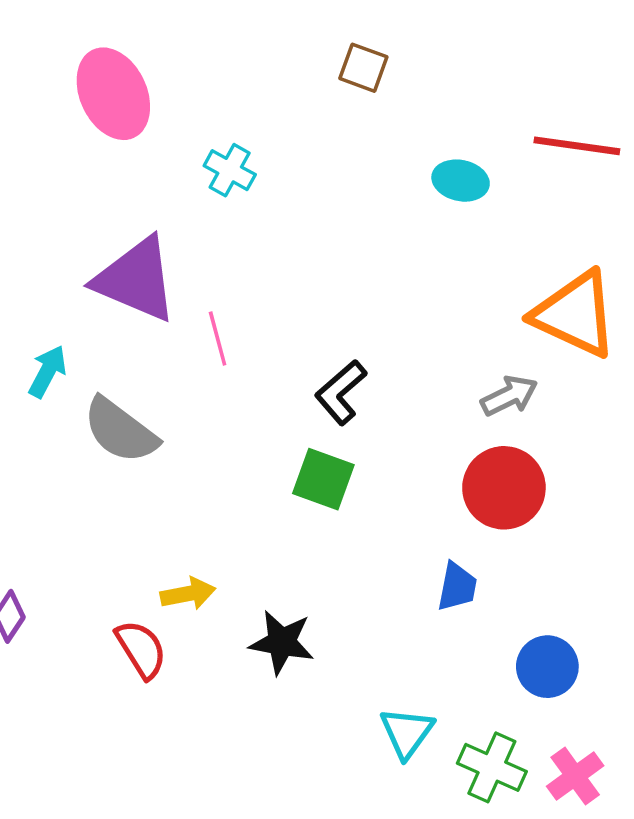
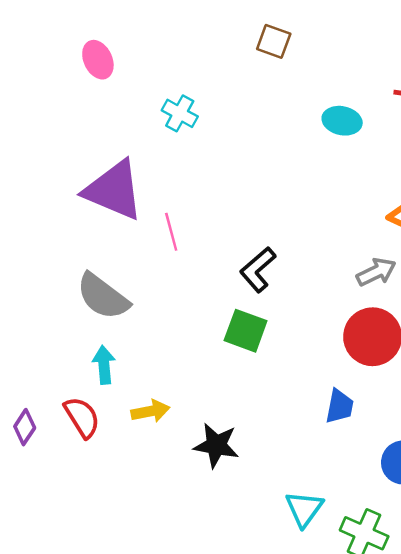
pink ellipse: (113, 94) -> (98, 60), size x0.6
cyan arrow: (47, 371) -> (104, 365), moved, turned -33
red semicircle: (141, 649) -> (82, 417), moved

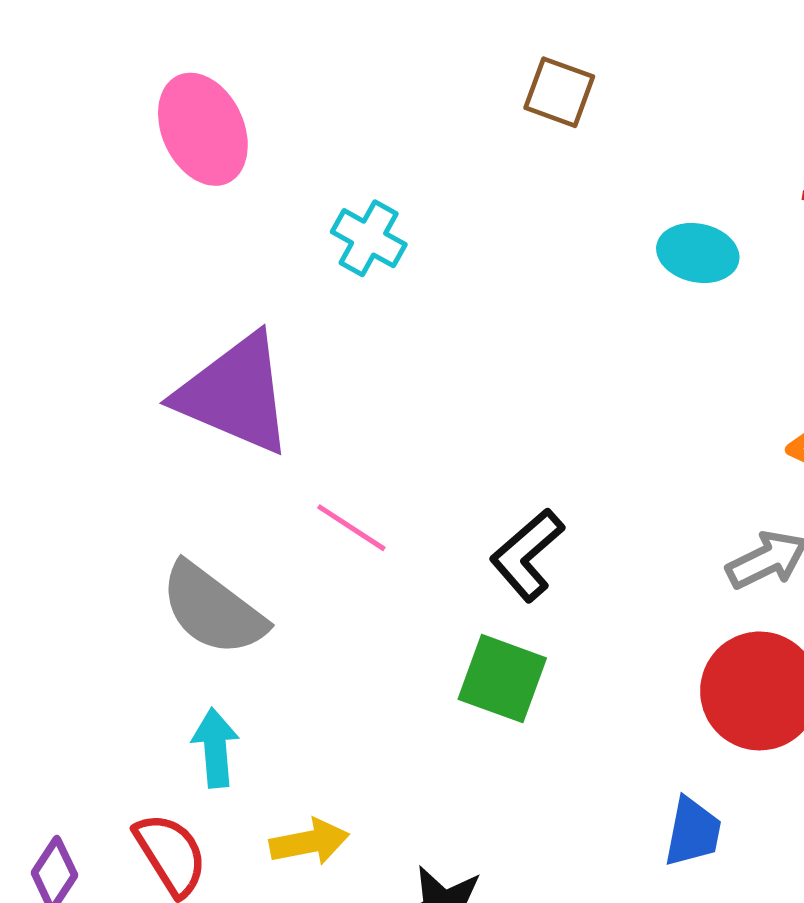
pink ellipse: (98, 60) -> (203, 129), size x1.4
pink line: (171, 232) -> (351, 528), moved, turned -42

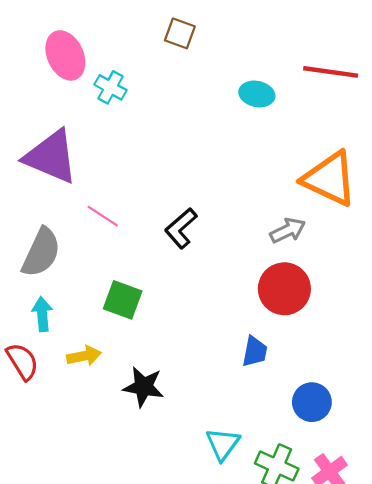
brown square: (559, 92) -> (180, 33), moved
pink ellipse: (203, 129) -> (65, 55), moved
gray semicircle: (213, 609) -> (41, 252), turned -102
green square: (502, 679) -> (123, 300), moved

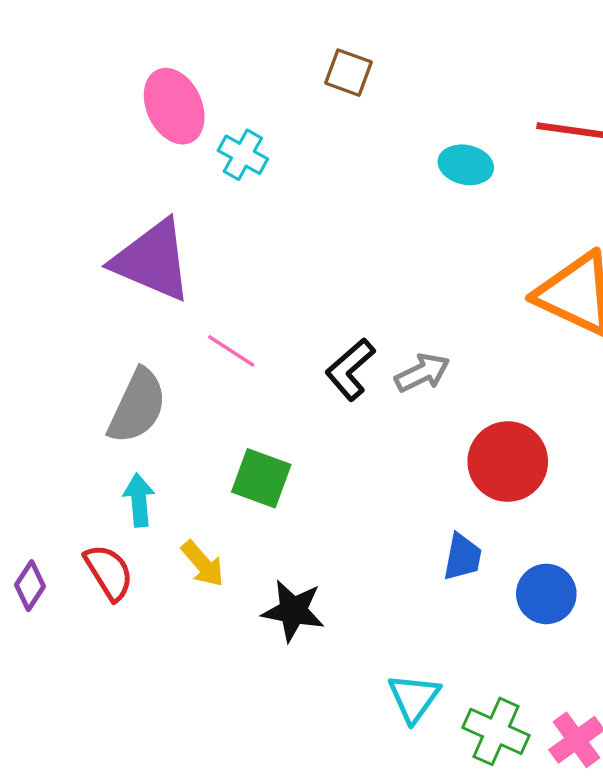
gray arrow: (288, 230) -> (422, 373), moved
yellow arrow: (84, 356) -> (203, 564), turned 60
blue circle: (312, 402) -> (546, 594), moved

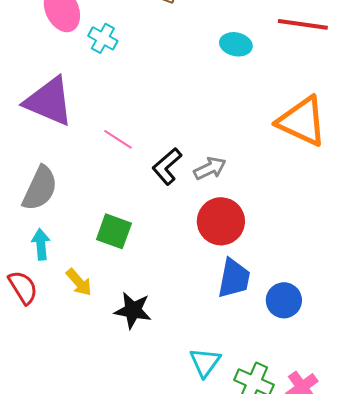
pink line: (231, 351) -> (118, 139), moved
red circle: (508, 462) -> (221, 221), moved
blue trapezoid: (462, 557) -> (234, 278), size x1.4

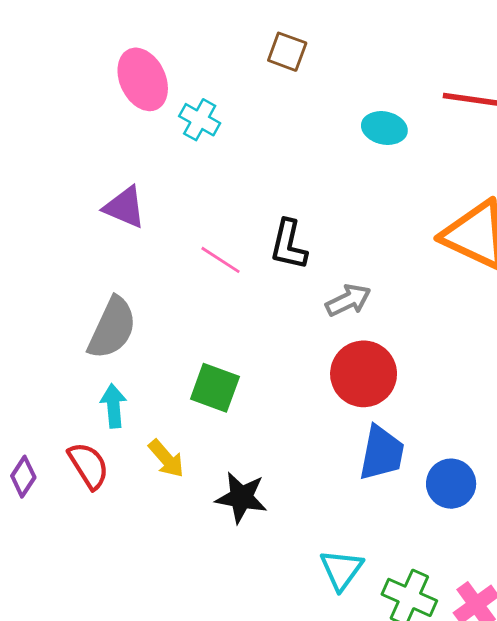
purple triangle: (49, 101) -> (125, 207), size x0.6
black L-shape: (167, 166) -> (289, 245), moved, turned -36

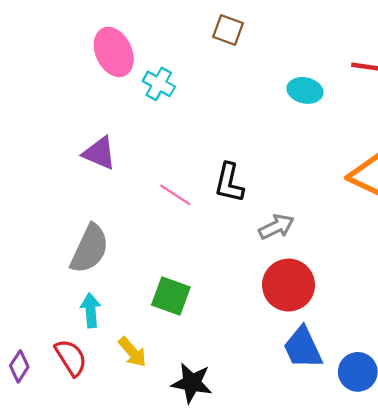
blue trapezoid: (382, 453) -> (303, 348), turned 144

